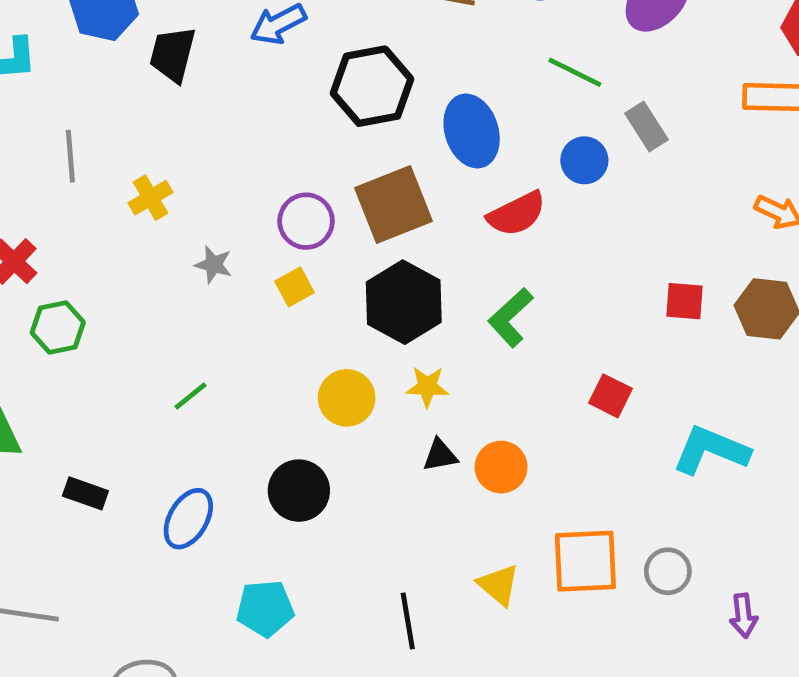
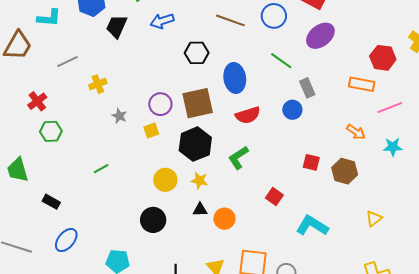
black hexagon: (372, 86) -> (197, 53), size x0.7
gray line: (70, 156) -> (68, 62), turned 60
blue circle: (584, 160) -> (292, 110), moved
black circle: (299, 491) -> (153, 220), moved
blue ellipse: (188, 519) -> (66, 240), moved

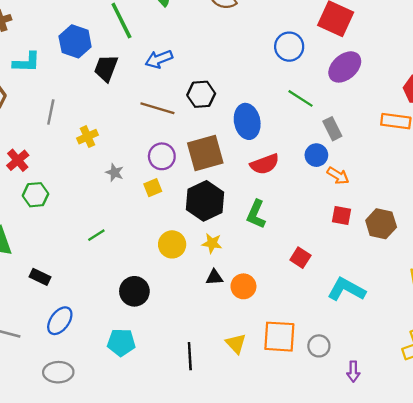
brown line: (230, 20) -> (157, 108), moved
gray line: (68, 62) -> (51, 112), turned -50
orange arrow: (356, 132) -> (338, 176), moved
green L-shape: (238, 158) -> (256, 214), turned -30
black circle: (153, 220) -> (134, 291), moved

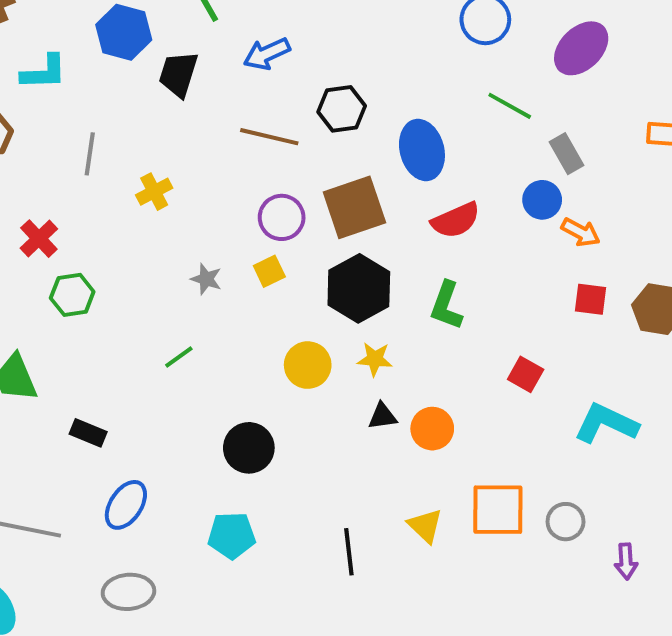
gray star: (115, 173) -> (206, 279), moved

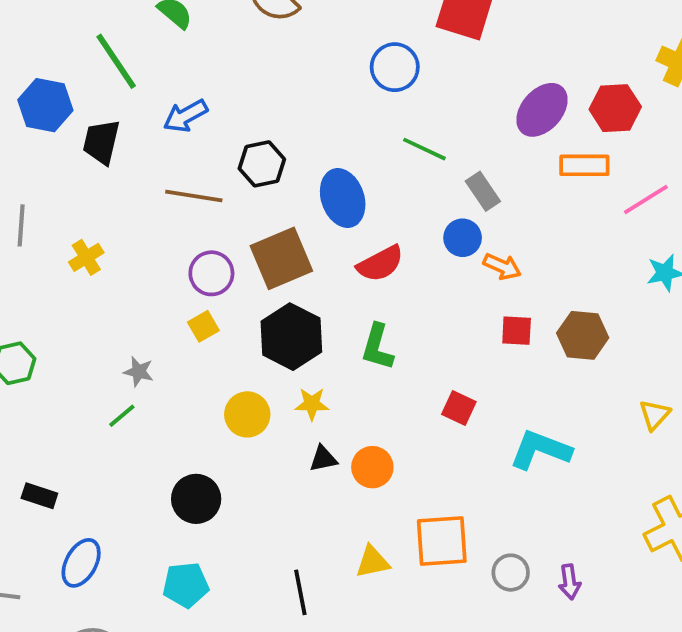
purple ellipse: (581, 48) -> (542, 110), moved
gray star: (206, 279) -> (139, 372), moved
gray circle: (566, 522) -> (511, 573), moved
yellow triangle: (425, 526) -> (372, 562), turned -51

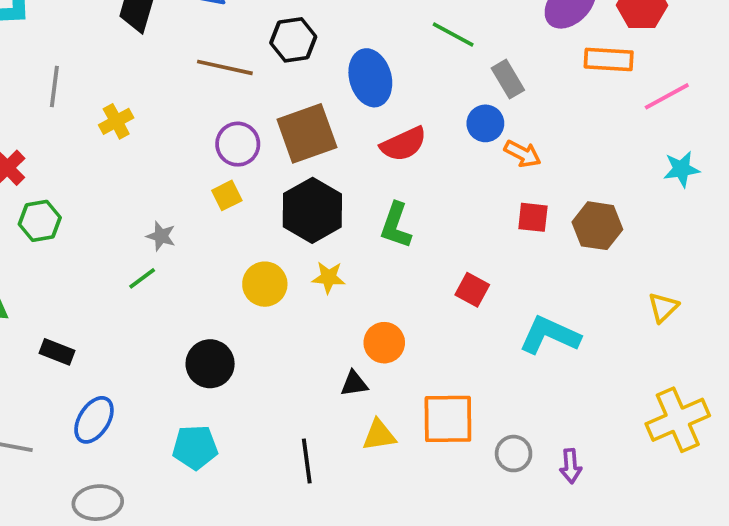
black triangle: (323, 459) -> (354, 384), moved

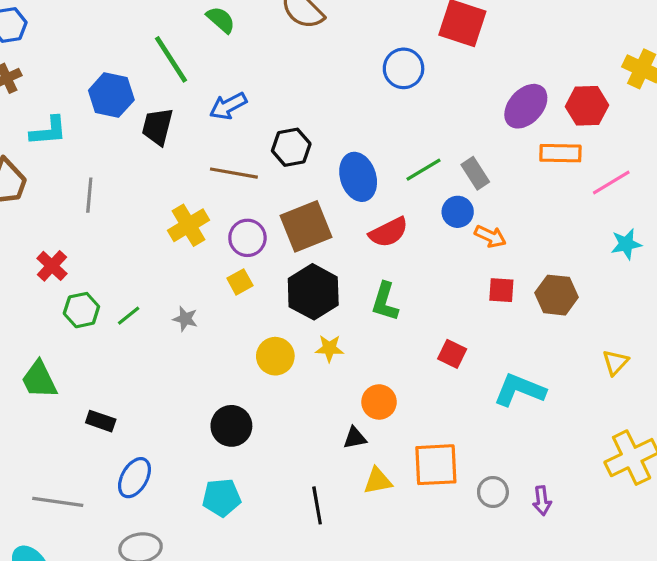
green line: (453, 34) -> (423, 170), moved, turned -57
yellow cross: (116, 121) -> (188, 225), moved, size x1.4
green line: (142, 278) -> (129, 316), moved

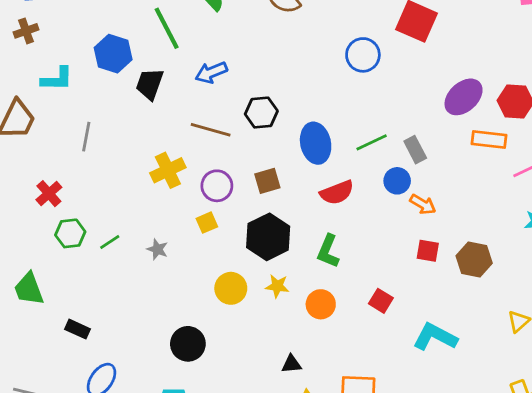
brown square: (306, 226) -> (267, 181), size x0.6
orange circle: (379, 402) -> (321, 304), moved

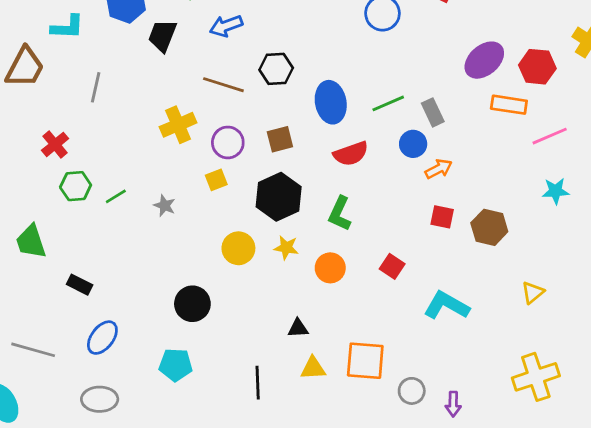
orange arrow: (423, 204) -> (439, 169), turned -60

